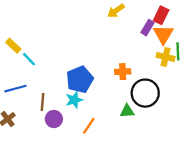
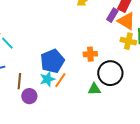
orange triangle: (163, 34) -> (126, 21), turned -30
orange line: (89, 126) -> (60, 80), moved

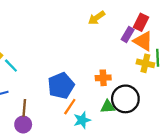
cyan star: (47, 79) -> (82, 120), moved
green triangle: (94, 89) -> (108, 107), moved
purple circle: (29, 96) -> (23, 124), moved

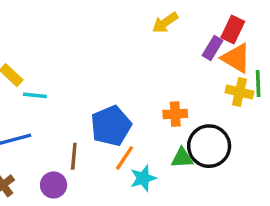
cyan line: (11, 66) -> (35, 95), turned -40
brown line: (24, 108) -> (74, 156), moved

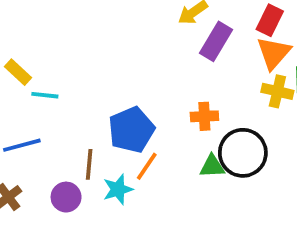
purple rectangle: (212, 48) -> (216, 41), moved, size x1.4
orange triangle: (236, 58) -> (274, 53), turned 40
cyan star: (143, 178) -> (118, 189), moved

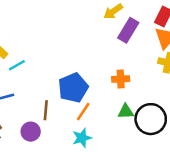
cyan line: (45, 95) -> (17, 65), turned -36
black circle: (243, 153) -> (151, 119), moved
cyan star: (118, 189) -> (82, 138), moved

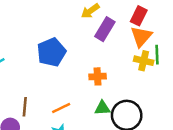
blue pentagon: (73, 88) -> (51, 52), moved
orange line: (83, 112) -> (61, 108), turned 30

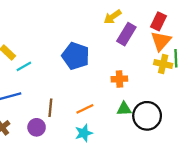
blue pentagon: (51, 52) -> (76, 56), turned -30

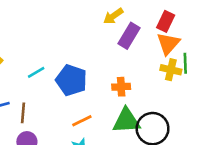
blue pentagon: (76, 56) -> (71, 80), moved
cyan line: (24, 66) -> (36, 72), moved
brown line: (50, 108) -> (23, 113), moved
green triangle: (124, 109) -> (126, 121), size x1.6

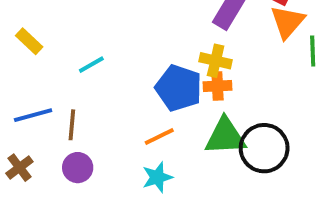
yellow cross: (171, 70) -> (216, 61), moved
blue pentagon: (71, 80) -> (179, 88), moved

